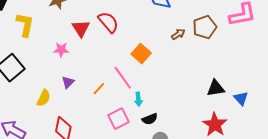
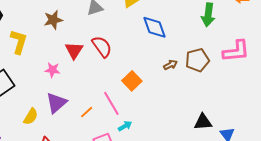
purple triangle: (68, 82) -> (56, 103), size x1.6
cyan arrow: (138, 99) -> (125, 126), turned -120

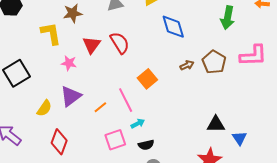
yellow L-shape: (19, 42) -> (51, 33), moved, turned -30
brown pentagon: (197, 60) -> (214, 62), turned -30

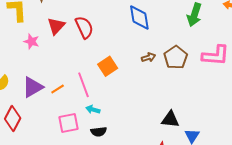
purple triangle: (71, 96) -> (33, 87), moved
cyan arrow: (138, 124) -> (93, 110), turned -144

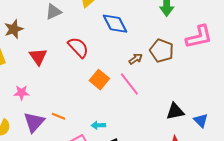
red semicircle: (84, 27) -> (78, 47), moved
pink star: (31, 41) -> (21, 93), moved
pink line: (84, 85) -> (129, 84), moved
orange line: (58, 89) -> (58, 116), turned 72

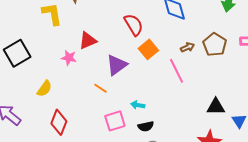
red triangle: (38, 57) -> (88, 41), moved, turned 30
orange square: (99, 80) -> (148, 49), moved
purple triangle: (34, 122) -> (117, 65), moved

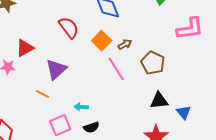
brown pentagon: (215, 45) -> (153, 63), moved
orange square: (148, 49) -> (102, 41), moved

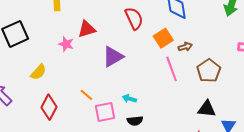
orange line: (42, 94) -> (86, 95), moved

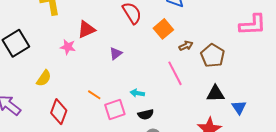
brown arrow: (185, 47) -> (186, 46), moved
purple triangle: (113, 57) -> (116, 53), size x0.6
pink line: (172, 69) -> (175, 73), moved

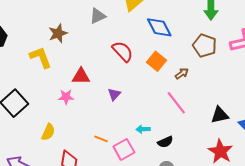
red triangle: (86, 30) -> (81, 76), turned 36
brown pentagon: (213, 56) -> (205, 46), moved
black semicircle: (146, 114) -> (165, 142), moved

